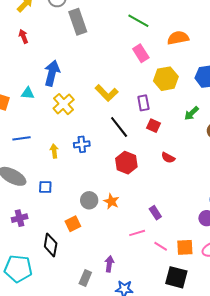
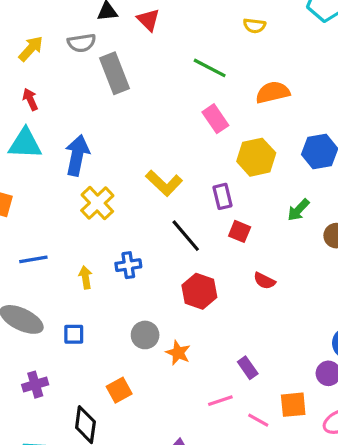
cyan triangle: (28, 93) -> (25, 144), moved, size x1.6
gray circle: (89, 200) -> (145, 335), moved
orange square: (185, 247) -> (293, 405), moved

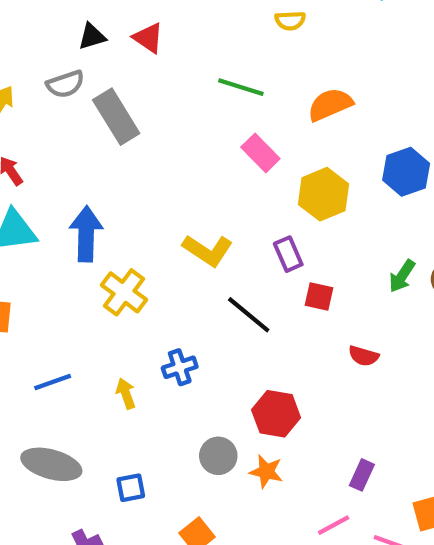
green arrow: (298, 210) -> (402, 276), moved
red hexagon: (199, 291) -> (276, 414), moved
blue square: (74, 334) -> (131, 488), moved
purple rectangle: (248, 368) -> (362, 475), turned 70

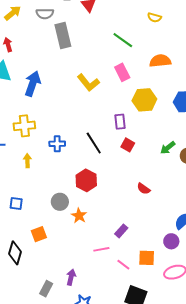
yellow L-shape: (208, 250) -> (88, 83), moved
yellow cross: (124, 292) -> (24, 126), moved, turned 30
red semicircle: (364, 356) -> (144, 189), moved
blue cross: (180, 367) -> (57, 144), moved
red hexagon: (276, 414) -> (86, 180), moved

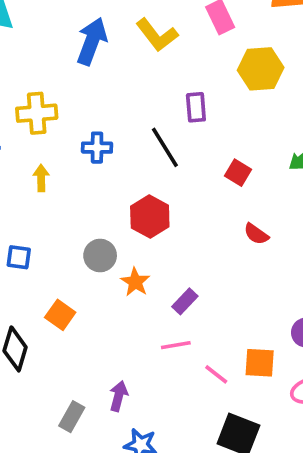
blue arrow: (33, 84) -> (92, 41), moved
purple rectangle: (120, 122) -> (196, 107), moved
red square: (128, 145) -> (238, 173), moved
purple rectangle: (121, 231) -> (185, 301), moved
orange square: (39, 234) -> (60, 315), turned -35

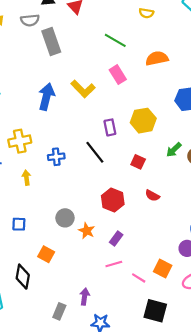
yellow hexagon: (261, 69) -> (143, 121), moved
red hexagon: (150, 217) -> (113, 200), moved
orange square: (260, 363) -> (163, 268), turned 30

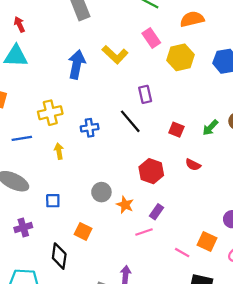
yellow hexagon: (143, 121) -> (180, 57), moved
green arrow: (174, 150) -> (210, 128), moved
pink line: (114, 264) -> (144, 232), moved

